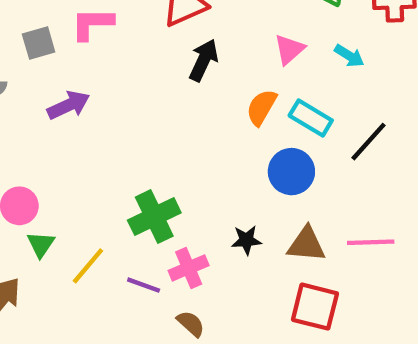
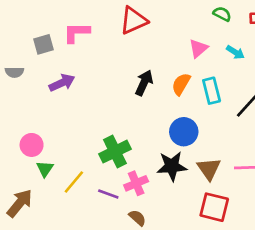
black arrow: (204, 60) -> (144, 83), moved
cyan rectangle: (311, 118) -> (212, 91), turned 45
blue circle: (291, 172) -> (184, 132), moved
black star: (246, 240) -> (172, 166), size x1.6
brown triangle: (306, 244) -> (209, 169), turned 50

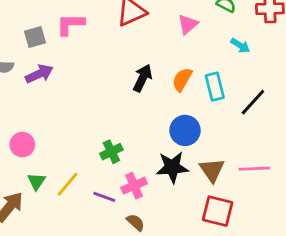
pink triangle: (198, 48) -> (188, 24), moved
purple arrow: (62, 83) -> (39, 74), moved
green cross: (115, 152) -> (111, 152), size x0.7
green triangle: (45, 169) -> (36, 181), moved

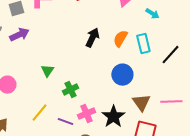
cyan arrow: (240, 46) -> (152, 14), moved
black star: (172, 167) -> (113, 117), moved, turned -30
green triangle: (36, 181) -> (47, 71), moved

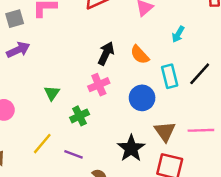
cyan arrow: (152, 14) -> (178, 34), moved, turned 88
orange semicircle: (120, 39) -> (140, 55), turned -72
cyan rectangle: (143, 44) -> (170, 76), moved
pink cross: (86, 114) -> (99, 85), moved

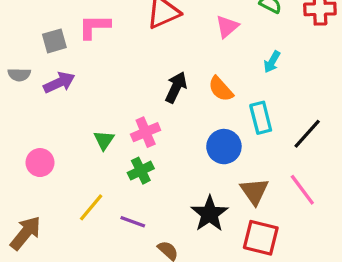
black line: (200, 74) -> (307, 134), moved
pink cross: (99, 85) -> (146, 132), moved
pink line: (201, 130) -> (302, 190), turned 55

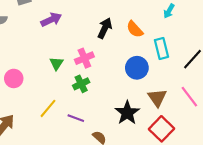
purple arrow: (59, 83) -> (51, 20), moved
red square: (261, 238) -> (161, 129), turned 30

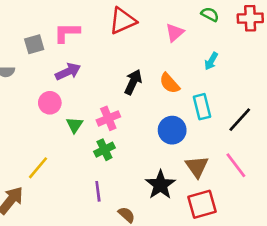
pink circle: (14, 78) -> (50, 103), moved
yellow line: (48, 108) -> (38, 168), moved
purple line: (76, 118) -> (98, 191), turned 63
red square: (161, 129) -> (202, 204), turned 30

